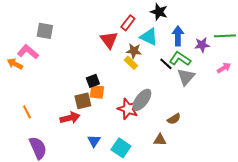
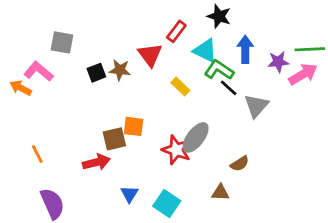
brown star: (134, 51) -> (120, 70), moved
green L-shape: (180, 59) -> (219, 70), moved
pink arrow: (224, 68) -> (303, 74), moved, size x1.5
black square: (93, 81) -> (96, 73), moved

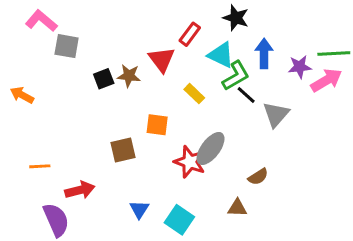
green L-shape: (219, 70) -> (236, 76), turned 116
pink L-shape: (39, 71) -> (41, 21), moved
orange square: (134, 126) -> (157, 125), moved
orange line: (37, 154) -> (40, 166), turned -66
red arrow: (96, 162) -> (80, 190), moved

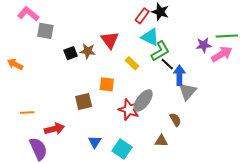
red rectangle: (190, 34) -> (142, 16), moved
blue arrow: (264, 53) -> (179, 75), moved
gray triangle: (276, 114) -> (187, 91), moved
brown semicircle: (258, 177) -> (175, 120), turned -88

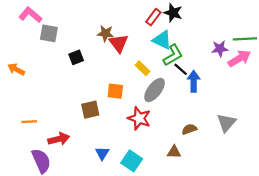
brown star: (88, 51) -> (105, 33), moved
gray triangle: (187, 91) -> (226, 123), moved
gray ellipse: (143, 101) -> (154, 90), moved
brown semicircle: (175, 120) -> (189, 129), turned -80

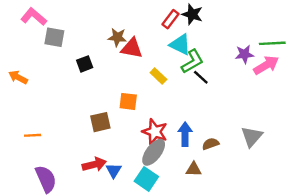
red triangle: (119, 43) -> (132, 48), turned -42
blue arrow: (194, 81) -> (185, 134), moved
gray ellipse: (154, 90) -> (154, 152), moved
red arrow: (59, 139) -> (94, 164), moved

